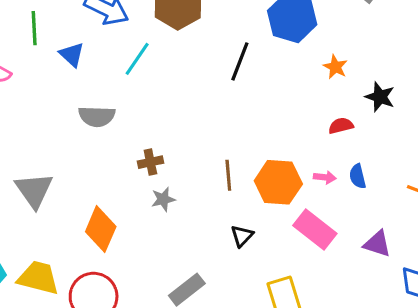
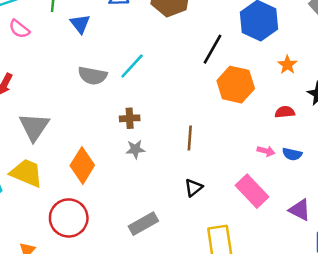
cyan line: (137, 59) -> (132, 66), moved
blue semicircle: (358, 176) -> (292, 154), turned -72
orange hexagon: (278, 182) -> (236, 85), moved
yellow trapezoid: (38, 278) -> (27, 173), moved

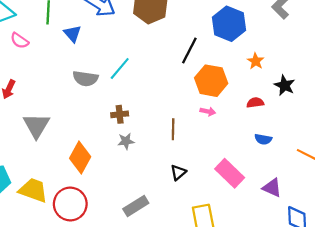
pink arrow: (266, 151) -> (208, 111), moved
yellow trapezoid: (27, 173) -> (33, 190), moved

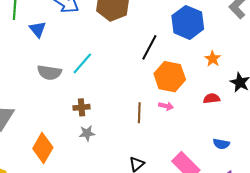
brown line: (173, 129) -> (139, 113), moved
blue semicircle: (263, 139) -> (221, 144), moved

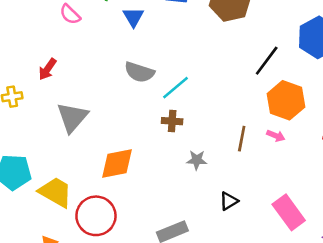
cyan line: (82, 63) -> (176, 88), moved
gray star: (87, 133) -> (197, 160), moved
orange diamond: (43, 148) -> (117, 163), turned 40

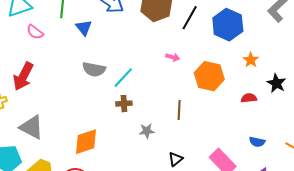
black line: (267, 61) -> (190, 18), moved
red arrow: (47, 69) -> (23, 76), size x1.6
gray triangle: (72, 117) -> (32, 127), moved, turned -36
pink arrow: (276, 136) -> (173, 57), moved

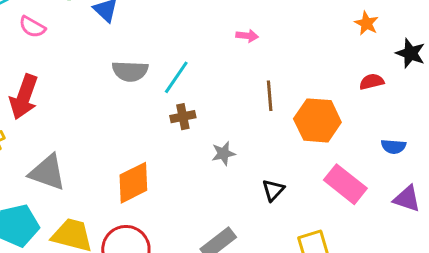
orange hexagon: (209, 76) -> (317, 120), moved
brown line: (179, 110) -> (270, 96), moved

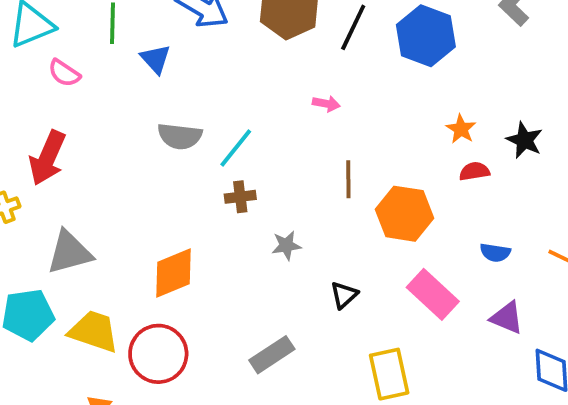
orange star: (366, 23) -> (461, 129), moved
gray triangle: (48, 172) -> (69, 252), turned -39

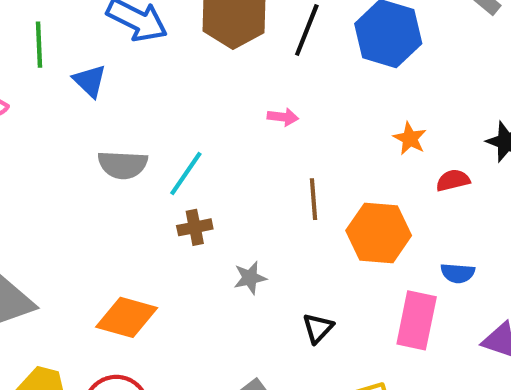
orange star: (461, 129) -> (410, 139), moved
blue semicircle: (495, 253) -> (458, 273), moved
orange diamond: (174, 273) -> (127, 317), turned 42
pink rectangle: (433, 294) -> (417, 320), turned 63

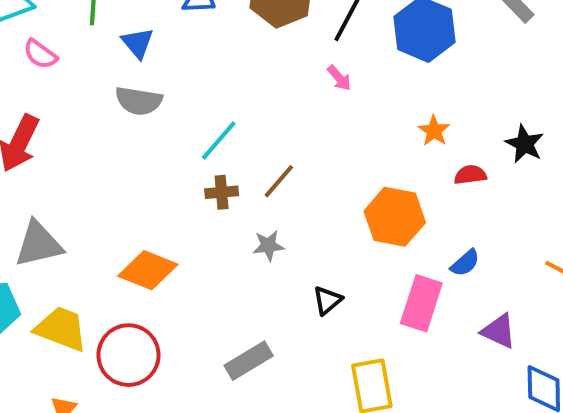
pink arrow: (283, 117) -> (339, 78), moved, turned 36
gray semicircle: (123, 165) -> (139, 101), moved
brown line: (313, 199) -> (279, 181), moved, turned 39
blue semicircle: (458, 273) -> (465, 263), turned -52

